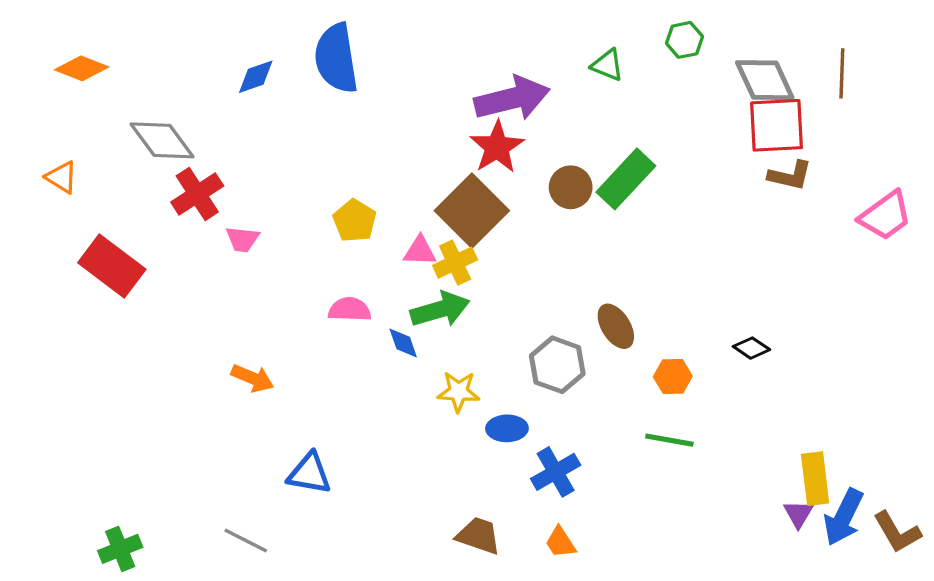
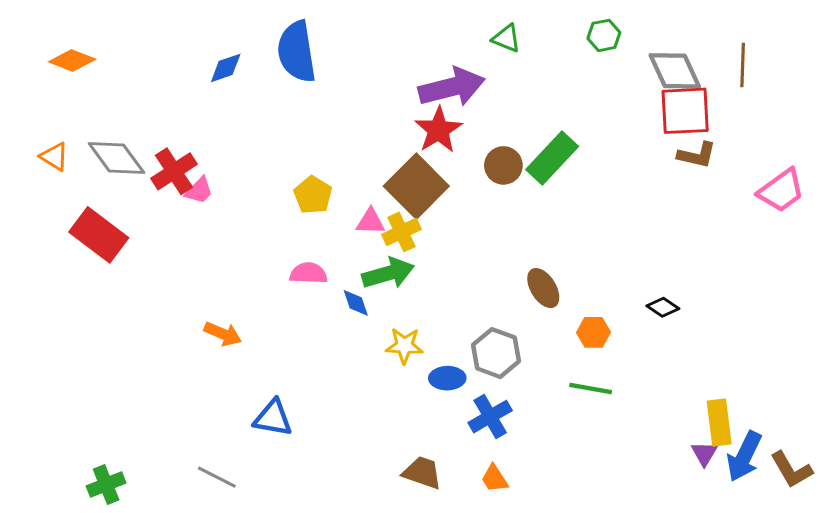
green triangle: (607, 65) -> (506, 38), moved
gray diamond: (162, 140) -> (116, 158), moved
pink trapezoid: (242, 239) -> (199, 191), moved, turned -52
gray hexagon: (557, 365) -> (496, 353), moved

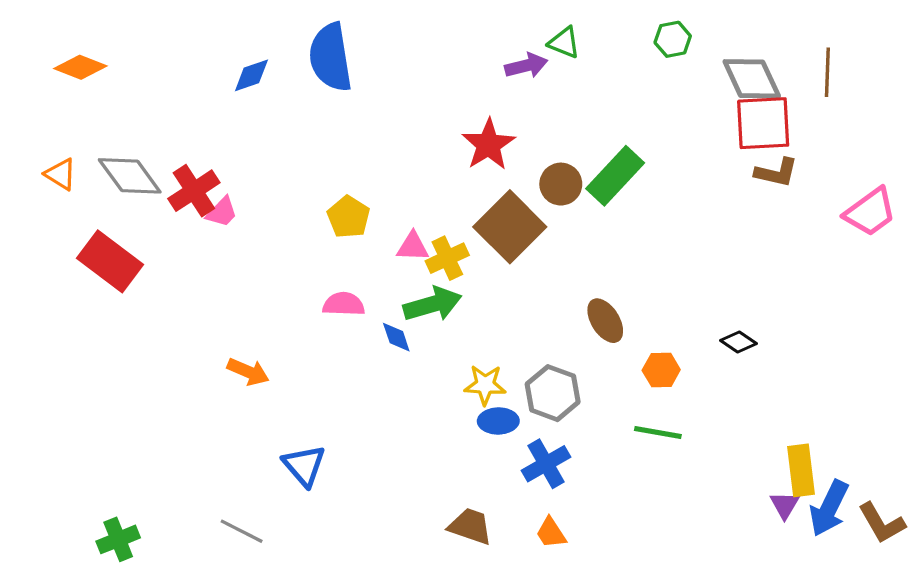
purple arrow: (452, 87) -> (526, 66), moved, size x0.6
brown square: (416, 186) -> (510, 227), moved
yellow star: (404, 346) -> (485, 385), moved
blue triangle: (273, 418) -> (304, 465), turned 39

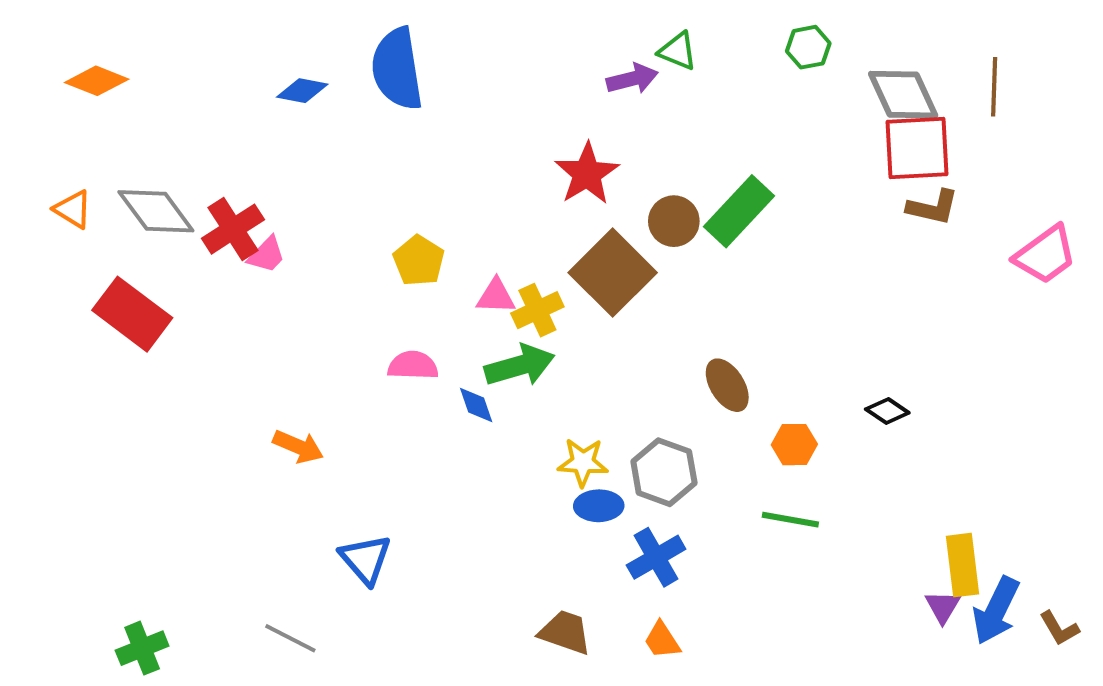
blue diamond: (251, 75) -> (302, 91), turned 30
brown L-shape: (882, 523) -> (1059, 628), size x0.7

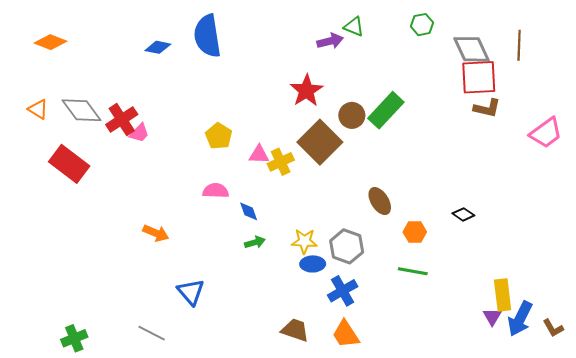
green arrow: (520, 365) -> (255, 242), moved, size x0.6
orange trapezoid: (662, 640) -> (346, 334), size x1.4

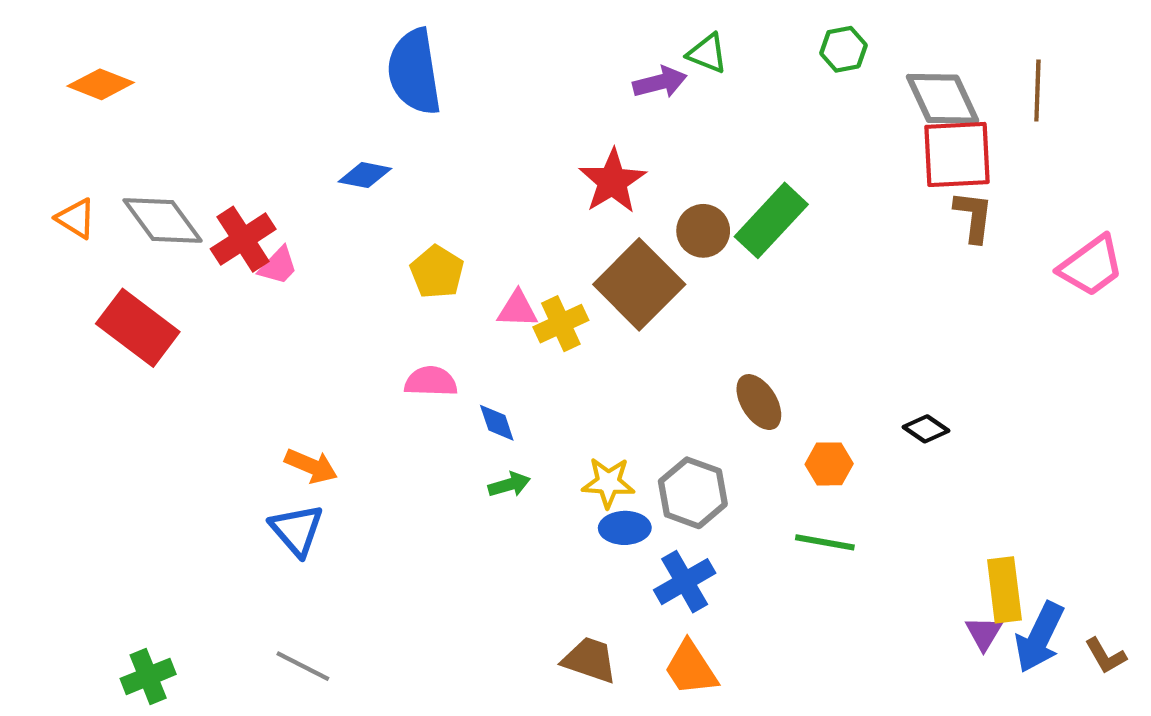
blue diamond: (158, 47) -> (365, 175), moved
brown L-shape: (487, 108) -> (973, 216), turned -96
blue triangle: (191, 292) -> (297, 530), moved

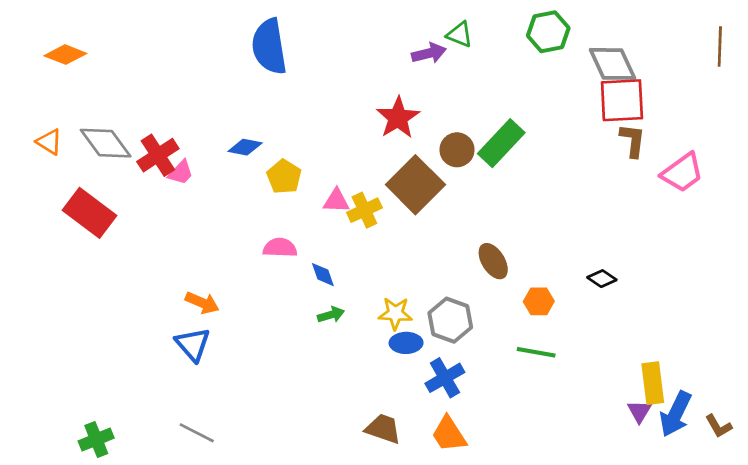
green hexagon: (843, 49) -> (548, 32), size x1.4
brown line: (1037, 90) -> (720, 47), moved
blue diamond: (365, 175) -> (245, 147), moved
pink trapezoid: (1091, 266) -> (682, 173), moved

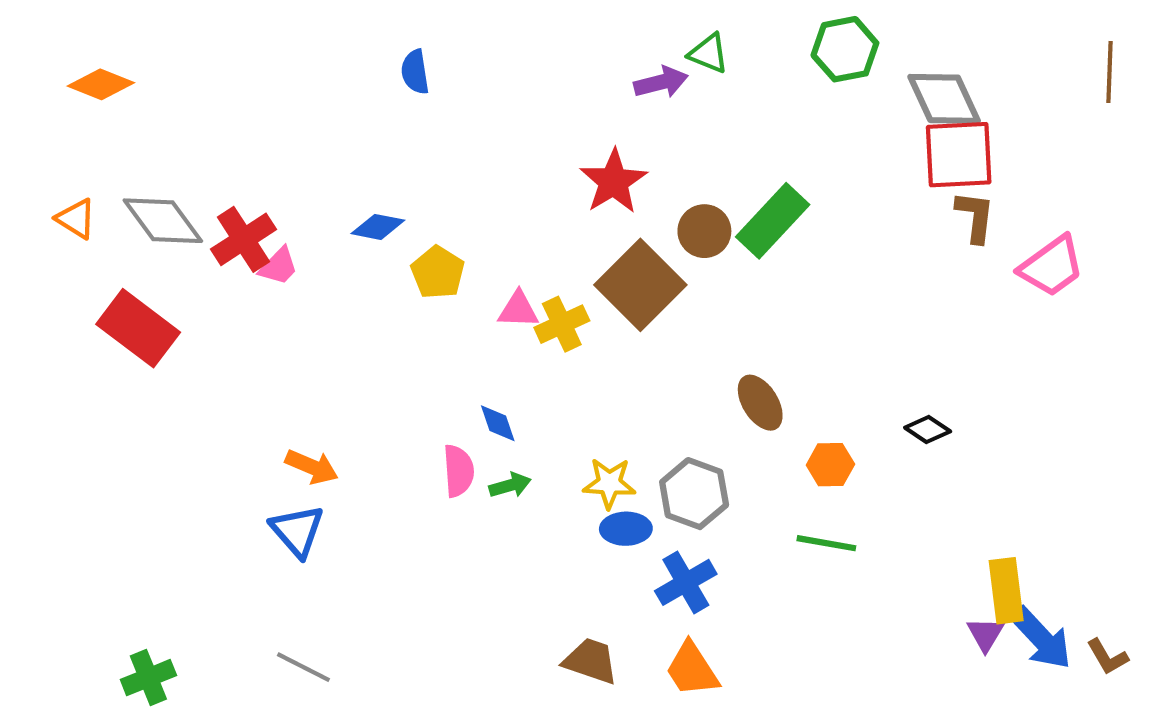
blue semicircle: (269, 47) -> (415, 72), size x0.5
pink semicircle: (280, 248) -> (458, 471), moved, turned 84
blue arrow: (676, 414) -> (1041, 638), turned -69

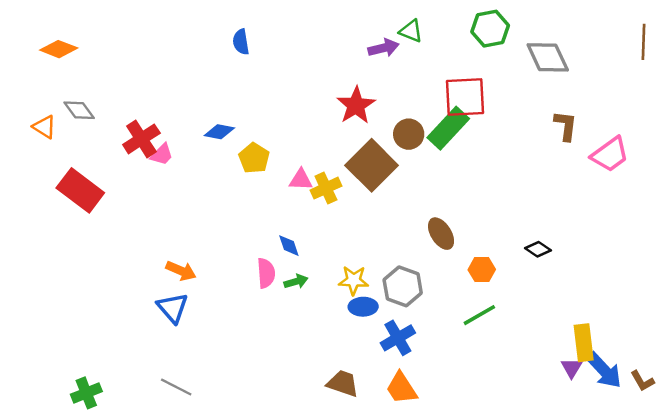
red square: (959, 155) -> (465, 97), moved
gray diamond: (163, 221) -> (79, 110), moved, size x0.7
green line: (826, 543) -> (479, 315), turned -40

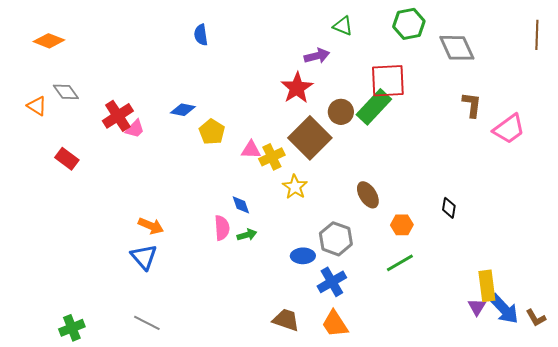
purple arrow: (383, 48) -> (317, 56), moved
red rectangle: (80, 190) -> (67, 159), size x0.6
black diamond: (538, 249) -> (449, 208), turned 65
yellow star: (354, 280) -> (295, 187), moved, turned 30

